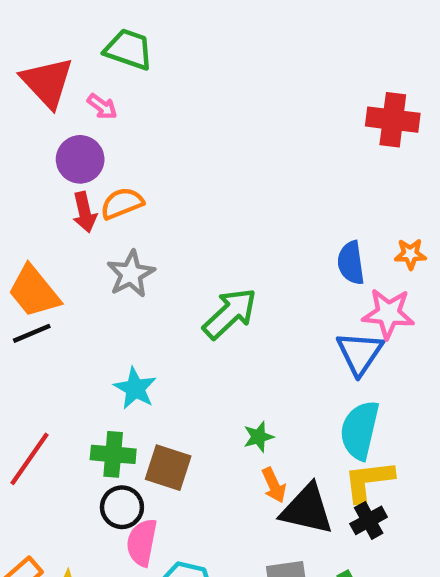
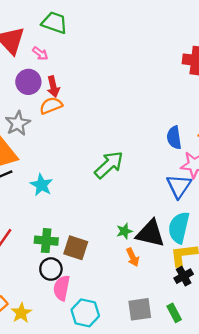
red arrow: (85, 212) -> (53, 87), moved
gray star: (131, 274) -> (18, 123), moved
cyan star: (135, 388) -> (41, 185), moved
black triangle: (307, 509) -> (150, 233), moved

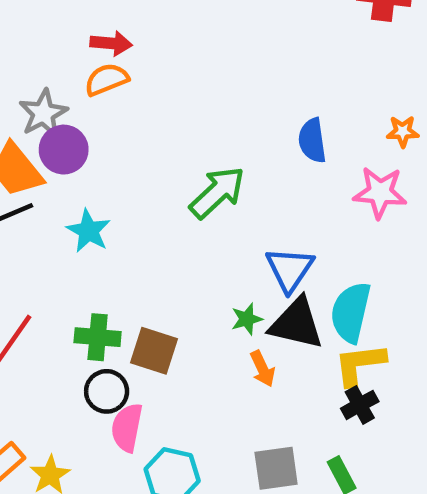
purple circle: (28, 82) -> (64, 150), moved
red arrow: (53, 87) -> (111, 43), turned -72
blue semicircle: (174, 138) -> (312, 140), moved
blue triangle: (179, 186) -> (290, 269), moved

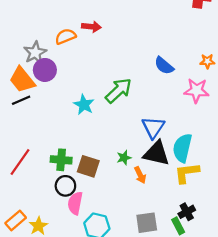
red arrow: (111, 43) -> (91, 27), moved
blue semicircle: (312, 140) -> (164, 66), turned -42
cyan star: (88, 231) -> (84, 105), moved
green star: (247, 319) -> (124, 158), moved
black cross: (360, 405) -> (187, 212), moved

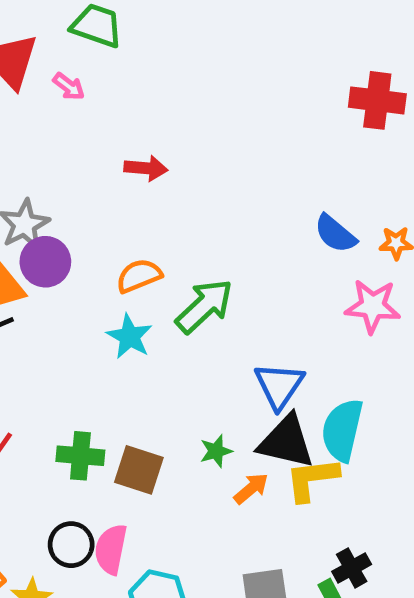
orange semicircle: (65, 36) -> (139, 276), moved
blue semicircle: (164, 66) -> (335, 234), moved
yellow L-shape: (187, 173) -> (312, 479), moved
orange arrow: (140, 175) -> (251, 488), turned -105
black circle: (65, 186) -> (71, 545), moved

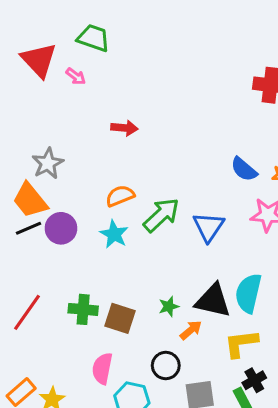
purple circle: (45, 262) -> (61, 228), moved
blue triangle: (279, 386) -> (209, 227), moved
yellow L-shape: (312, 479) -> (241, 343), moved
black circle: (71, 545) -> (166, 366), moved

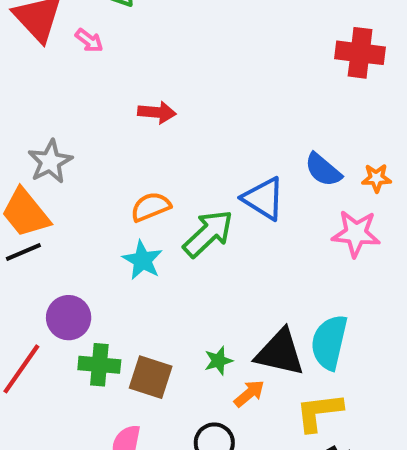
blue triangle: (209, 227) -> (264, 199), moved, turned -32
purple circle: (61, 228) -> (69, 318), moved

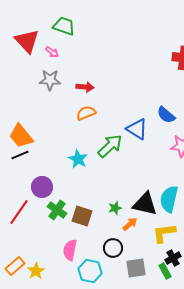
gray star: (50, 162) -> (50, 80), moved, turned 30
orange semicircle: (151, 207) -> (86, 113), moved
green cross: (99, 365) -> (57, 210), turned 30

